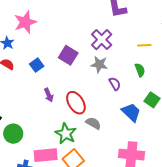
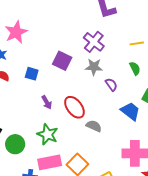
blue square: (37, 65) -> (32, 74), turned -32
green star: (66, 134) -> (48, 134), moved

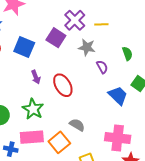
purple cross: (94, 42) -> (75, 20), moved
yellow line: (137, 43) -> (101, 24), moved
blue square: (32, 74) -> (24, 47), size x1.5
gray semicircle: (94, 126) -> (77, 125), moved

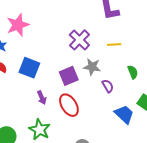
yellow line: (101, 24) -> (114, 44), moved
purple square: (56, 38) -> (69, 76), moved, turned 36

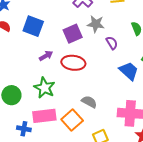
purple arrow: (42, 98) -> (46, 56), turned -96
red ellipse: (69, 105) -> (73, 63), turned -50

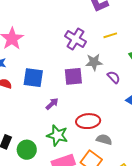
purple square: (73, 34) -> (73, 76), turned 30
red ellipse: (73, 63) -> (88, 121), moved

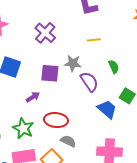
purple cross: (75, 39) -> (45, 33), moved
purple semicircle: (114, 77) -> (89, 82), size x1.5
purple arrow: (52, 104) -> (33, 97), moved

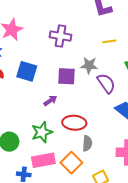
purple cross: (45, 33) -> (61, 36), turned -30
green star: (23, 128) -> (42, 132), turned 30
gray semicircle: (68, 141) -> (87, 143), turned 70

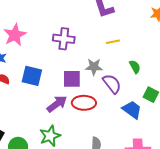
purple arrow: (50, 101) -> (57, 104), size x1.5
red ellipse: (74, 123) -> (84, 103), moved

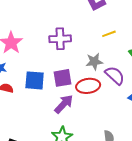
purple square: (72, 79) -> (62, 78), moved
red ellipse: (84, 103) -> (88, 86), moved

